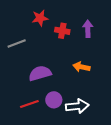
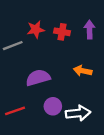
red star: (40, 18) -> (36, 30), moved
red line: (29, 104) -> (15, 111), moved

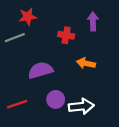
red star: (36, 30) -> (28, 17), moved
red cross: (62, 32) -> (66, 35), moved

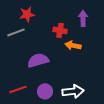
orange arrow: (86, 63) -> (73, 45), moved
purple circle: (56, 99) -> (45, 91), moved

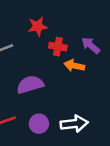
red star: (27, 14) -> (38, 26), moved
purple arrow: (83, 18) -> (91, 45), moved, turned -49

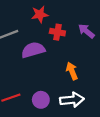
orange arrow: (74, 66) -> (72, 71), moved, turned 56
purple semicircle: (30, 85) -> (33, 50), moved

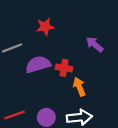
red cross: (57, 32) -> (64, 68), moved

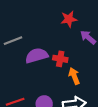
red star: (45, 27) -> (69, 19), moved

